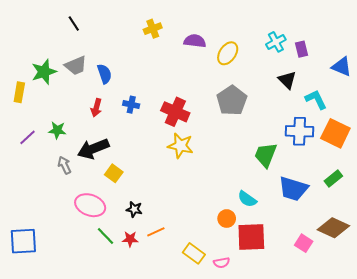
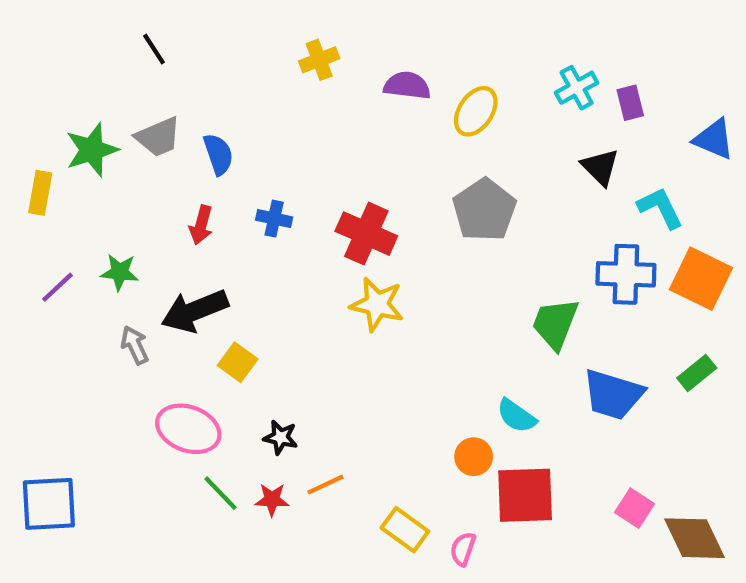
brown diamond: (333, 228) -> (695, 538), moved, turned 40
pink semicircle: (222, 263) -> (463, 549), turned 119

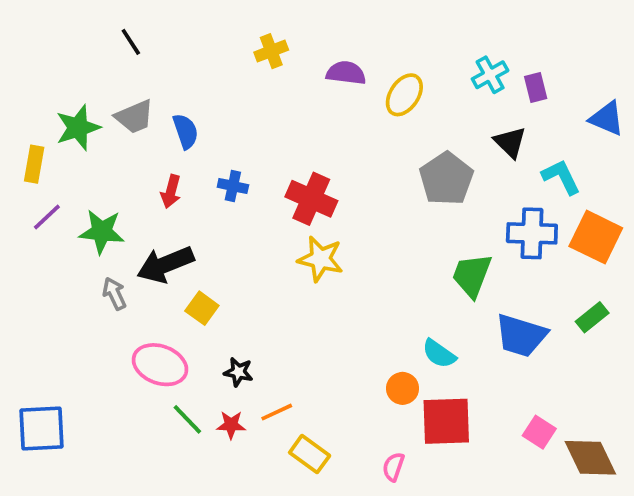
gray pentagon: (484, 210) -> (446, 179), moved
green star: (120, 272) -> (102, 232), size x1.4
purple line: (57, 287) -> (47, 217), moved
yellow rectangle: (405, 530) -> (310, 454), moved

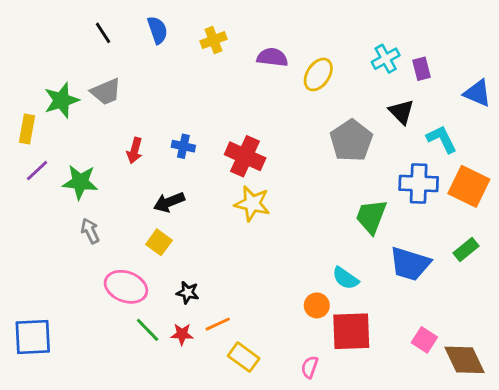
blue semicircle: (186, 131) -> (158, 30), moved
black arrow: (165, 264) -> (169, 202), moved, size x0.7

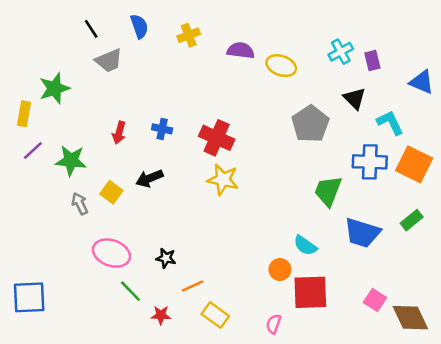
yellow ellipse: (318, 74) -> (281, 66), turned 76
gray trapezoid: (106, 92) -> (109, 61), moved
yellow square: (159, 242) -> (111, 192), moved
red star: (182, 334) -> (161, 315), moved

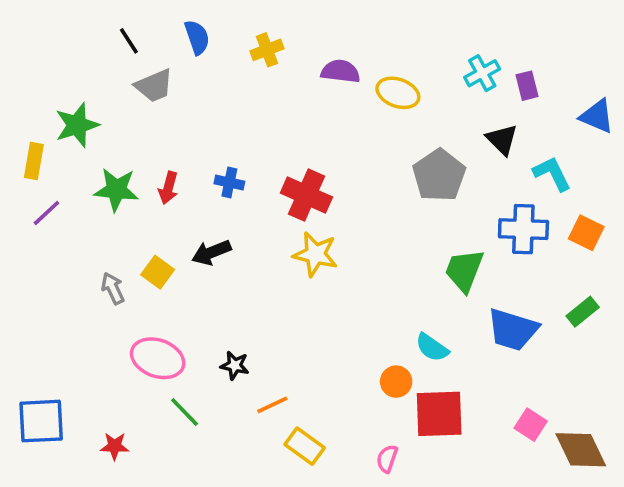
green star: (71, 161) -> (116, 190), moved
orange square: (414, 164) -> (586, 233), size x0.7
red star: (161, 315) -> (115, 446), moved

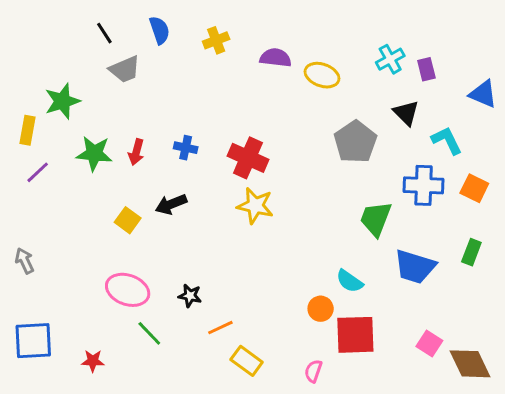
gray arrow: (113, 288) -> (25, 261), moved
green rectangle: (583, 312) -> (471, 252), turned -30

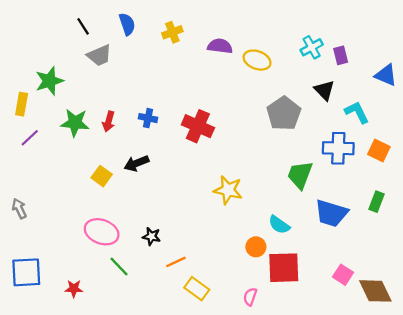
yellow star: (255, 206) -> (228, 190), moved

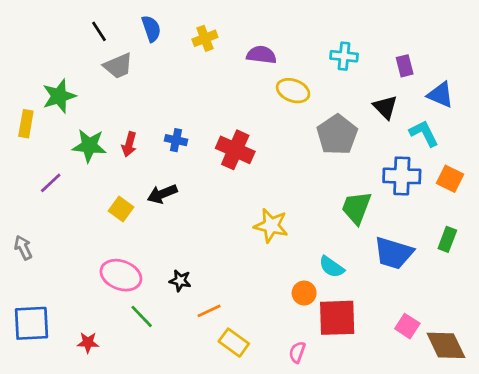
cyan cross: (312, 47) -> (344, 56), moved, turned 35
yellow ellipse: (257, 60) -> (293, 91), moved
blue triangle: (386, 75) -> (440, 95), moved
purple line: (30, 138) -> (51, 183), moved

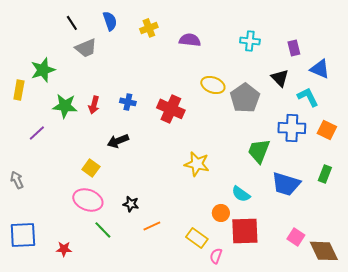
yellow ellipse: (293, 91) -> (213, 85), moved
yellow square: (121, 209) -> (91, 168), moved
yellow rectangle: (234, 343) -> (197, 238), moved

